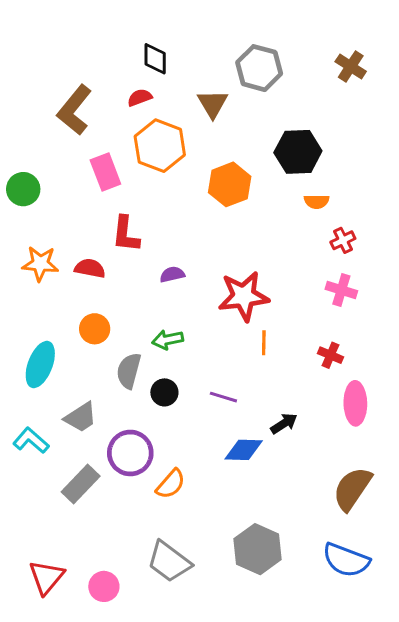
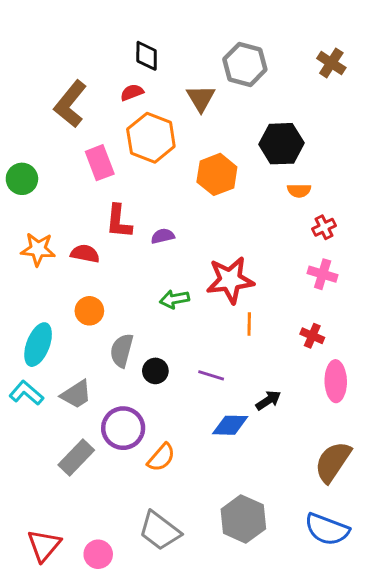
purple semicircle: (172, 274) -> (163, 236), moved
green arrow: (168, 340) -> (174, 299), moved
cyan L-shape: (31, 441) -> (26, 393), moved

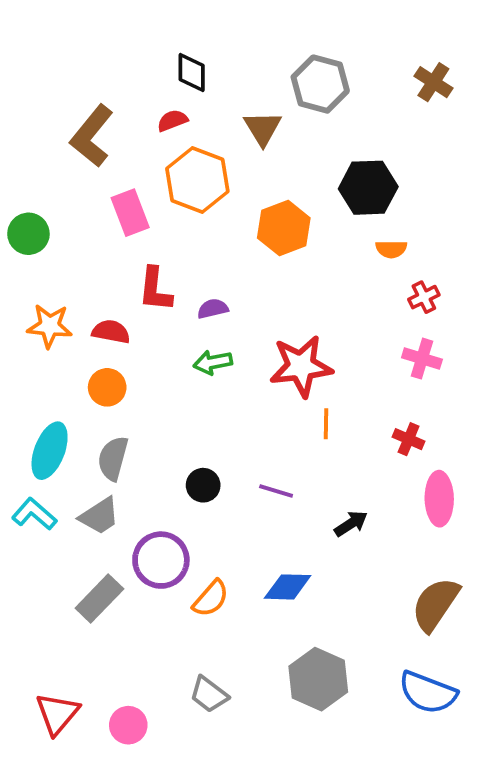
green arrow: (174, 299) -> (213, 362), moved
orange circle: (89, 311) -> (107, 387), moved
gray semicircle: (122, 350) -> (113, 458), moved
blue diamond: (230, 425) -> (288, 587), moved
gray trapezoid: (160, 531) -> (209, 694), size x0.7

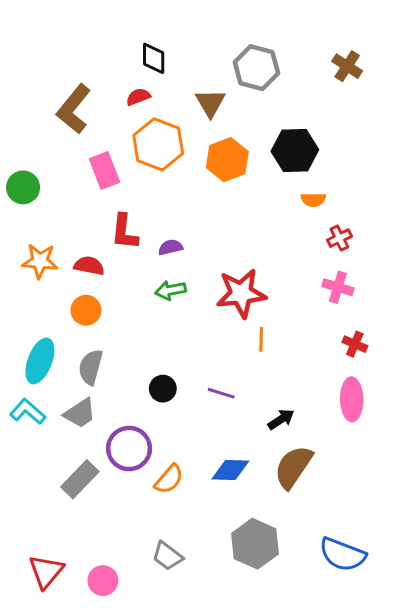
orange hexagon: (284, 228) -> (227, 160), moved
red cross: (409, 439) -> (355, 344), moved
brown semicircle: (435, 604) -> (293, 467), moved

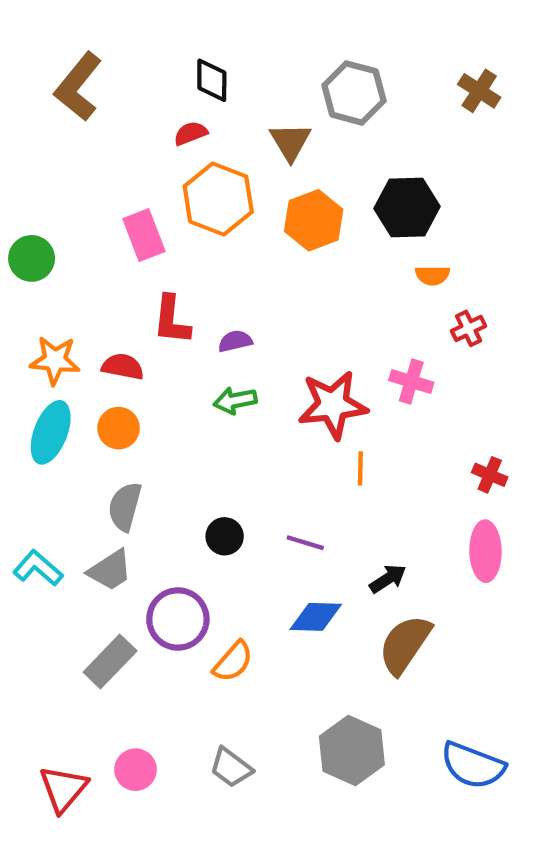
brown L-shape: (74, 109) -> (78, 87), moved
pink cross: (338, 287) -> (411, 381), moved
cyan ellipse: (40, 361) -> (51, 432), moved
blue diamond: (230, 470) -> (316, 617), moved
pink circle: (103, 581) -> (135, 770), moved

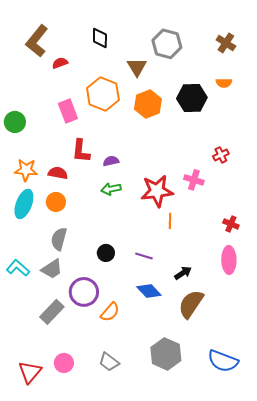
red semicircle: (191, 133) -> (60, 63), moved
orange semicircle: (432, 275) -> (224, 83), moved
blue diamond: (316, 617) -> (149, 291), turned 45

